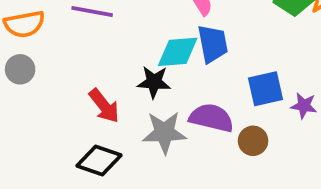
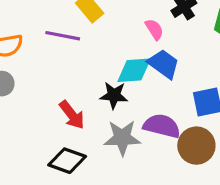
blue trapezoid: (213, 44) -> (164, 64), turned -44
brown circle: (253, 141) -> (196, 146), size x1.5

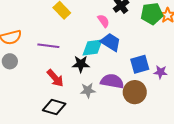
purple line: (63, 36) -> (48, 46), moved
gray star: (122, 138) -> (88, 90), size x0.7

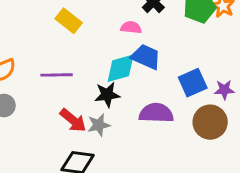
pink semicircle: (103, 21) -> (131, 27), turned -40
gray star: (88, 90) -> (99, 125), moved
brown circle: (135, 92) -> (210, 122), moved

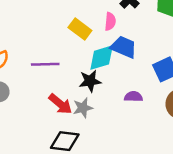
yellow rectangle: (69, 21) -> (80, 29), moved
pink semicircle: (131, 27) -> (110, 21), turned 90
purple semicircle: (156, 113) -> (133, 97), size x0.6

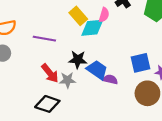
blue trapezoid: (124, 47) -> (97, 70), moved
cyan diamond: (102, 58) -> (92, 28), moved

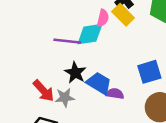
yellow rectangle: (78, 16) -> (123, 15), moved
purple line: (44, 39) -> (67, 41), moved
black star: (78, 60) -> (75, 73), turned 30

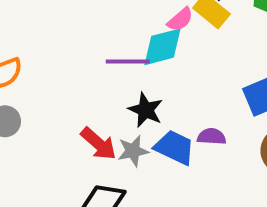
pink semicircle: (103, 18) -> (180, 19), turned 42
blue trapezoid: (99, 83) -> (175, 147), moved

